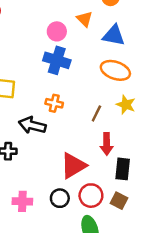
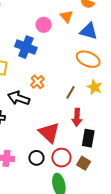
blue cross: (57, 60) -> (26, 47), moved
orange cross: (54, 103) -> (37, 82), turned 32
red triangle: (73, 166) -> (49, 133), turned -50

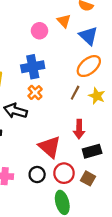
blue triangle: (89, 31) -> (88, 36), turned 30
blue cross: (26, 47) -> (33, 67), moved, turned -30
orange ellipse: (88, 59) -> (89, 66), turned -60
brown line: (71, 92) -> (75, 93), moved
black rectangle: (88, 138) -> (92, 151), turned 66

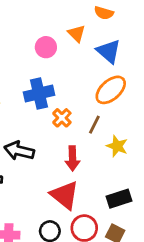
orange cross: (35, 93) -> (62, 118), moved
yellow star: (97, 96) -> (117, 146), moved
red arrow: (79, 129) -> (72, 158), moved

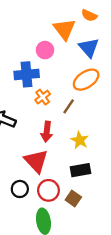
orange triangle: (77, 33) -> (64, 29), size x1.5
pink circle: (46, 47) -> (45, 50), moved
yellow star: (117, 146) -> (80, 140), moved

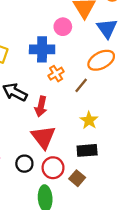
red arrow: (47, 132) -> (41, 106), moved

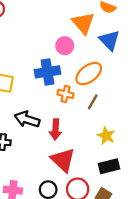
orange ellipse: (101, 60) -> (89, 74), moved
orange cross: (56, 74) -> (66, 94), turned -35

